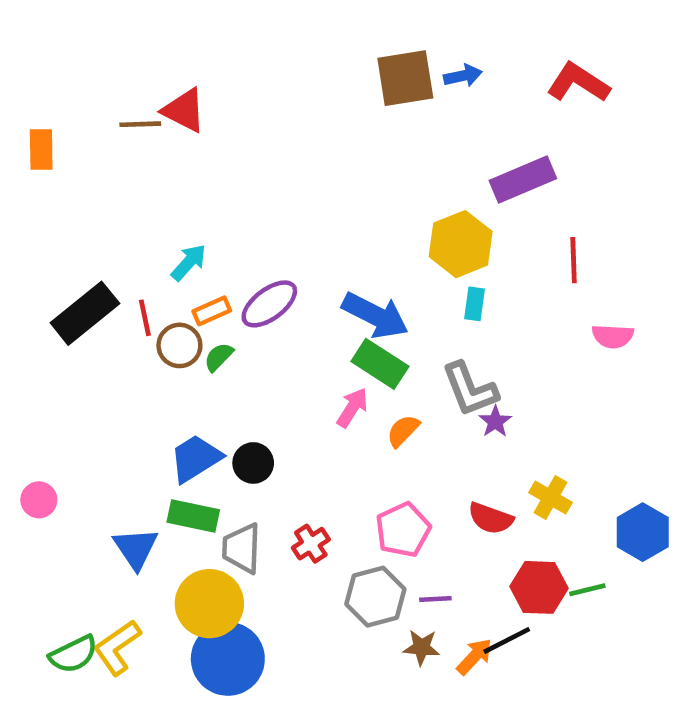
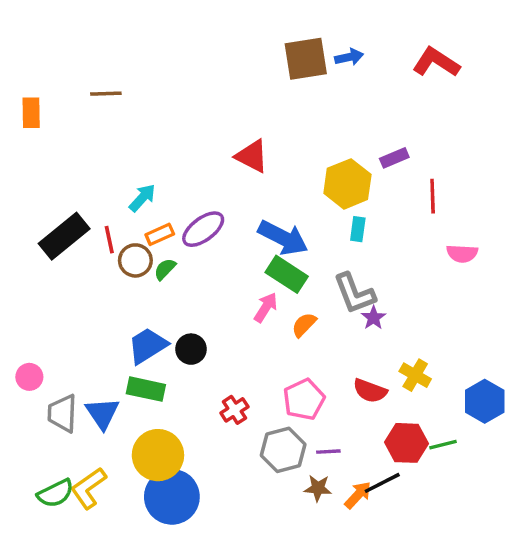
red triangle: (184, 110) -> (252, 156), moved
purple rectangle: (523, 179) -> (394, 158), moved, size x0.6
gray trapezoid: (242, 548) -> (62, 413), moved

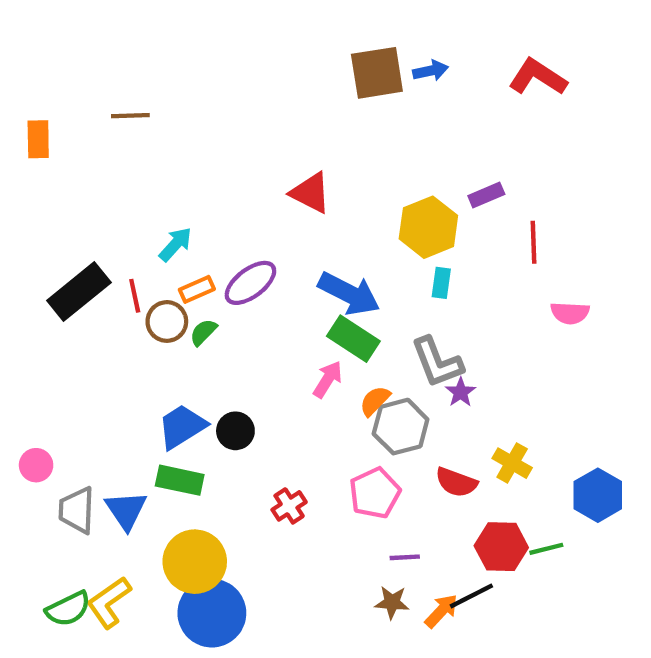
gray hexagon: (283, 450) -> (401, 427), moved

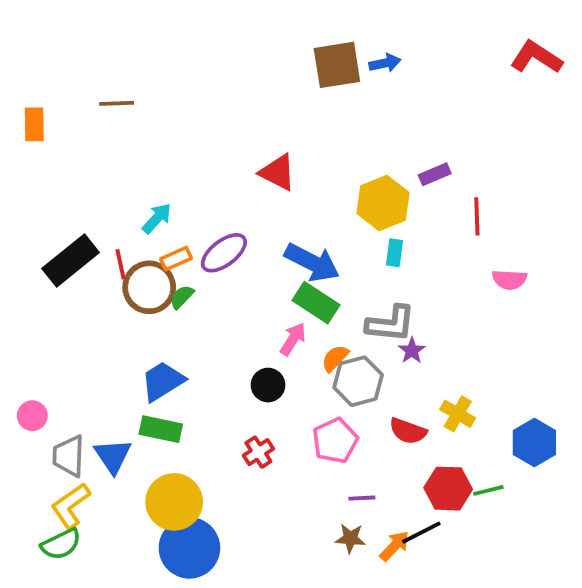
red L-shape: (538, 77) -> (536, 57), moved
brown circle: (167, 321) -> (149, 287), size x1.4
gray L-shape: (437, 362) -> (391, 324), turned -63
black circle: (235, 431) -> (268, 385), moved
yellow L-shape: (109, 602) -> (71, 506), moved

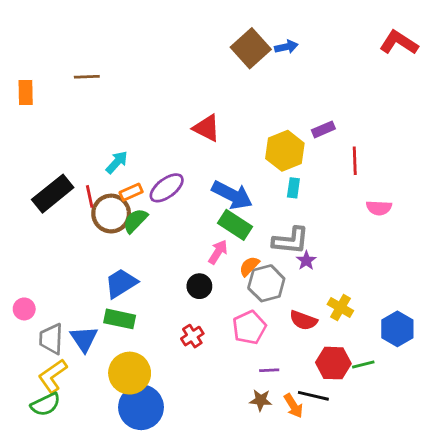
brown square: (337, 65) -> (251, 48), turned -33
green semicircle: (182, 297) -> (135, 221), size x1.4
black line: (421, 533) -> (313, 396), turned 40
orange arrow: (394, 546) -> (293, 406), turned 105

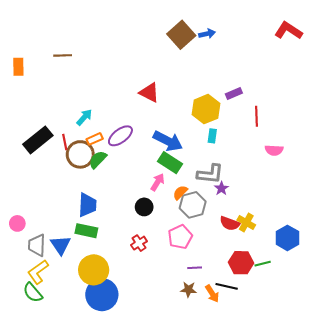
blue trapezoid: (121, 283) -> (87, 205), turned 125
red semicircle: (303, 320) -> (230, 223), moved
green semicircle: (46, 404) -> (33, 293), turned 75

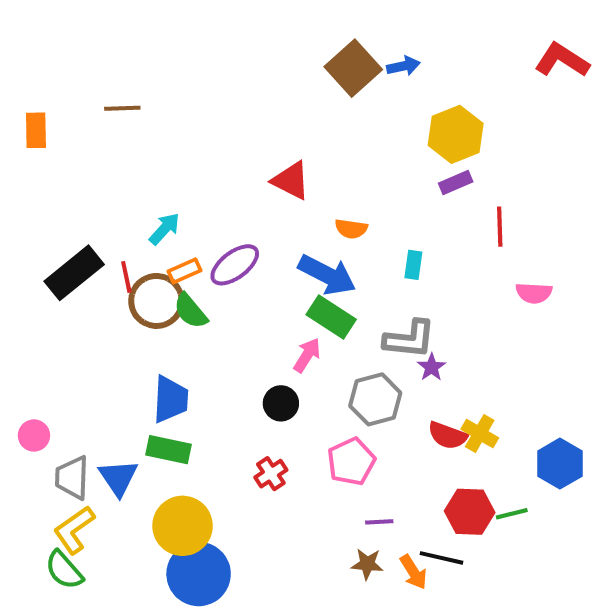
yellow hexagon: (206, 109) -> (456, 134), moved
green semicircle: (98, 160) -> (191, 311), turned -84
orange semicircle: (180, 193) -> (351, 229), moved, turned -126

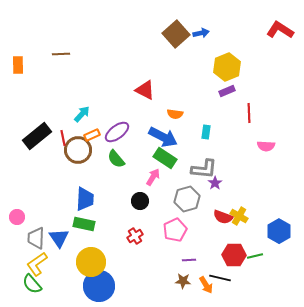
green semicircle: (191, 311) -> (116, 159), moved

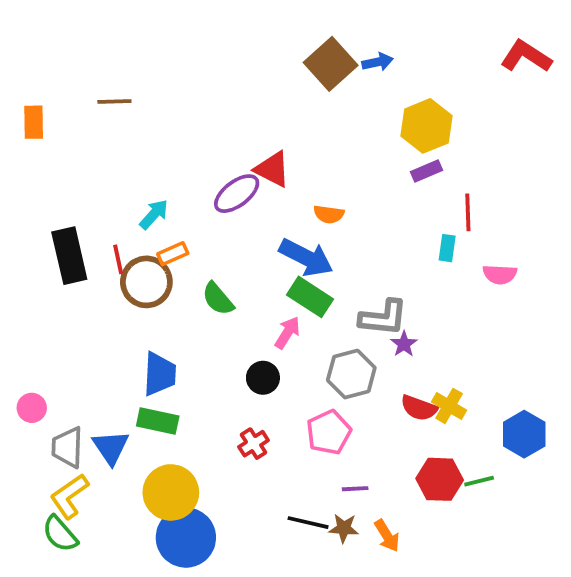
purple ellipse: (117, 132) -> (237, 194), moved
cyan rectangle: (206, 132) -> (447, 248), moved
black rectangle: (37, 136) -> (69, 256), turned -64
black line: (220, 278) -> (308, 523), moved

